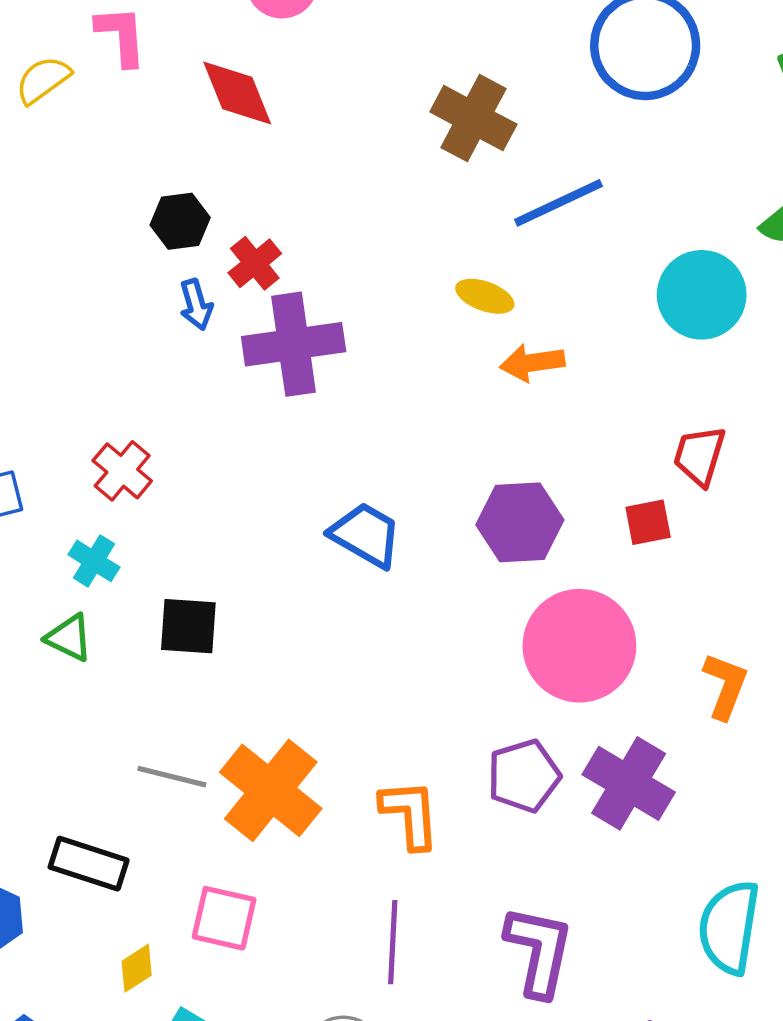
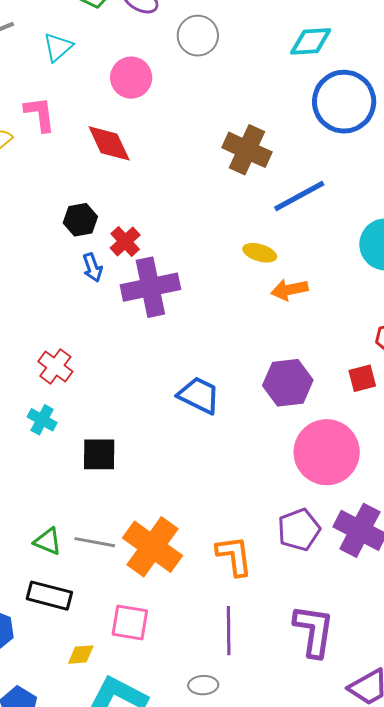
green triangle: (69, 638) -> (48, 541), moved
yellow diamond: (137, 968) -> (81, 655), turned 32

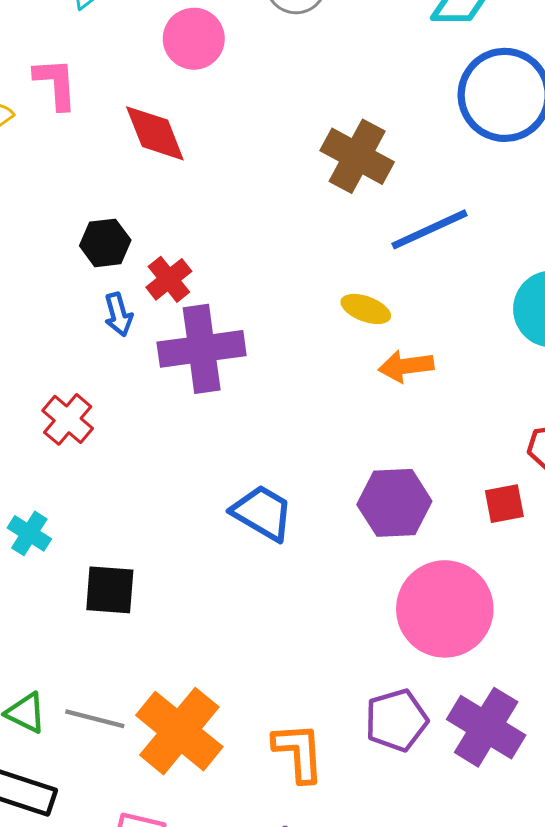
red cross: (55, 366) -> (68, 419), moved

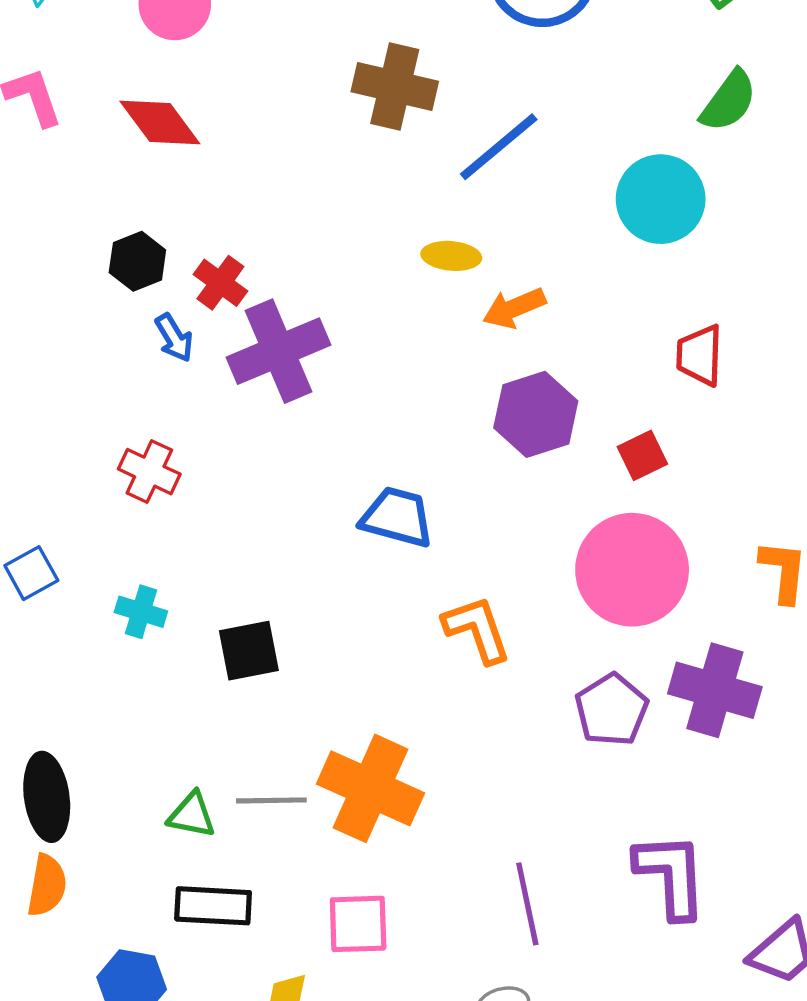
purple hexagon: (394, 503) -> (536, 414), moved
red square: (504, 504) -> (642, 455), moved
orange L-shape: (299, 752) -> (477, 629), moved

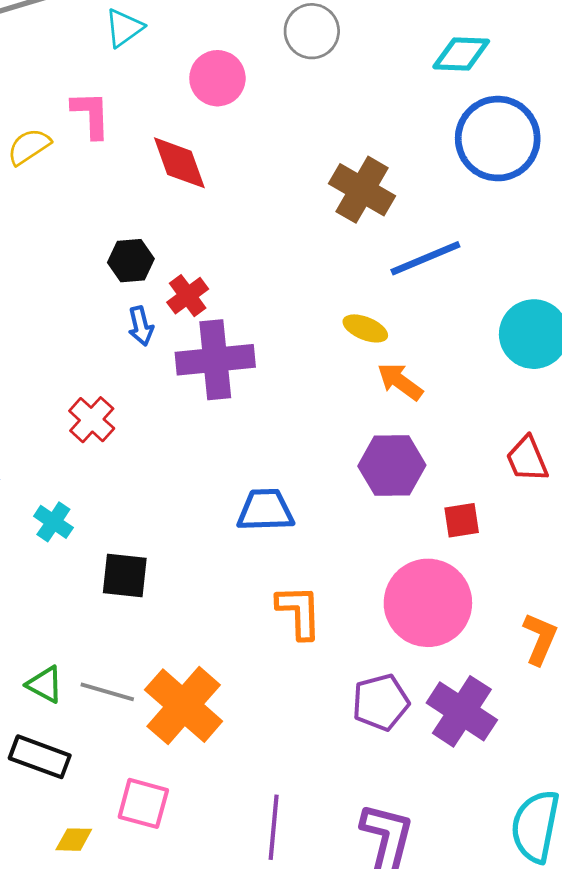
orange arrow: (514, 308) -> (400, 382), turned 42
red trapezoid: (700, 355) -> (527, 459), turned -42
blue trapezoid: (397, 517) -> (265, 510), turned -34

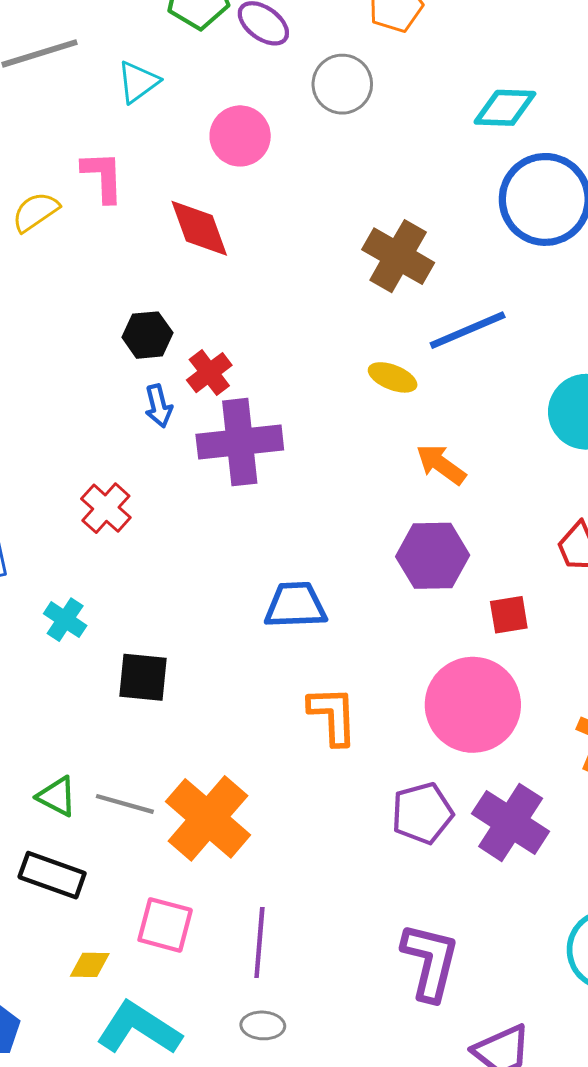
yellow ellipse: (365, 328) -> (393, 377), moved
purple line: (274, 827) -> (259, 943), moved

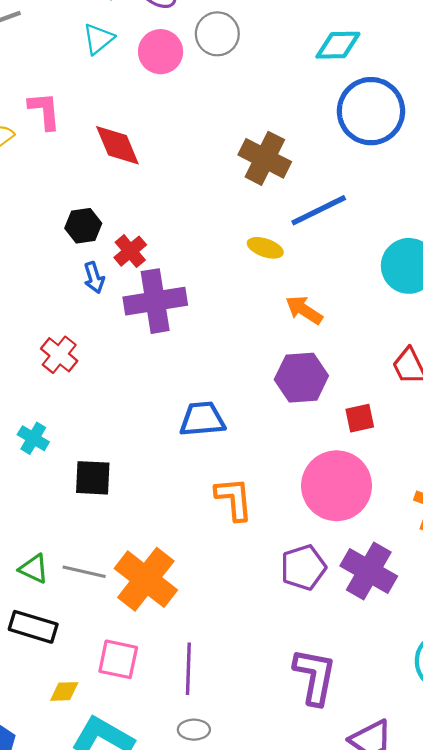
cyan triangle: (138, 82) -> (98, 39), moved
pink circle: (240, 136) -> (161, 52), moved

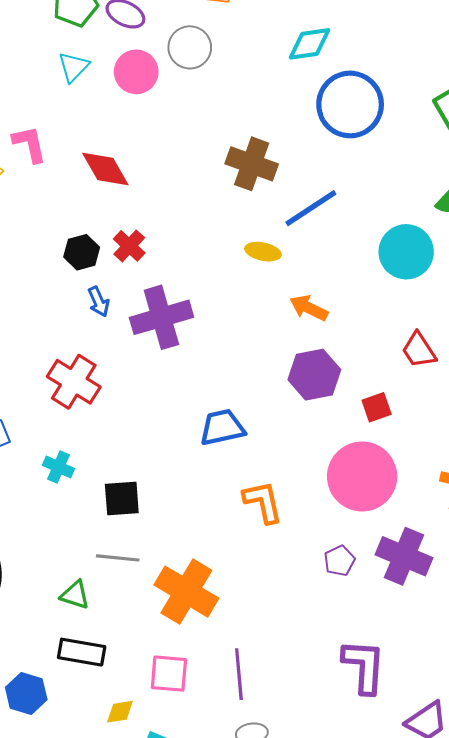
red cross: (130, 251) -> (129, 246), moved
red cross: (59, 355) -> (74, 382), size x1.4
purple pentagon: (303, 567) -> (339, 561), size x0.7
gray line: (84, 572) -> (118, 558), moved

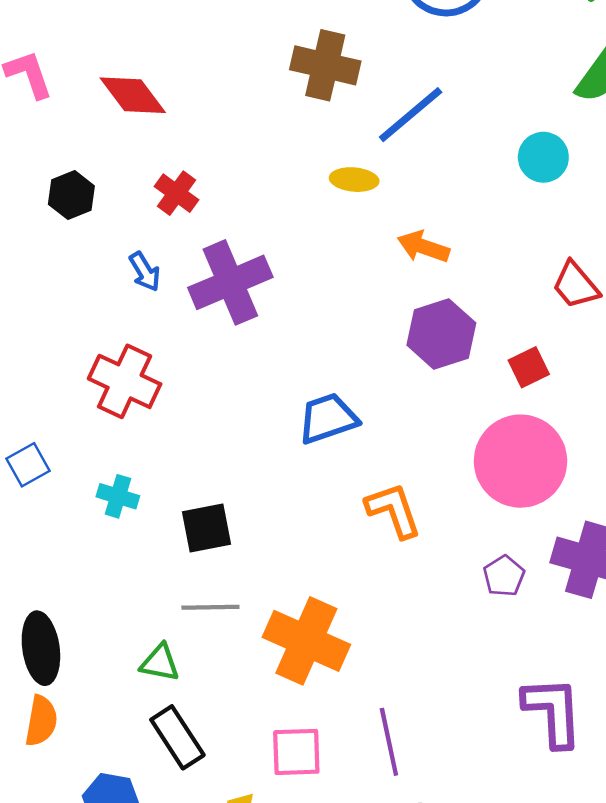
black hexagon: (82, 252) -> (71, 195), moved
cyan circle: (406, 252) -> (543, 157), size x0.7
black rectangle: (82, 652) -> (177, 737), turned 54

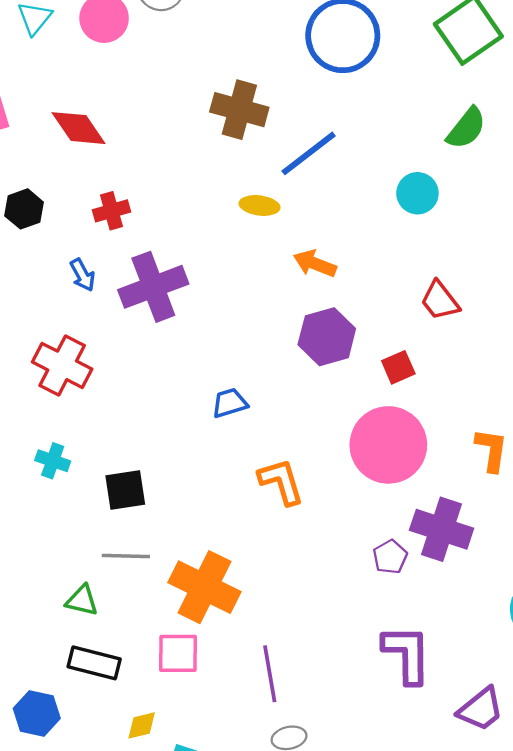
red cross: (176, 193) -> (111, 211), turned 36
blue trapezoid: (328, 418) -> (230, 403), size x0.7
purple pentagon: (504, 576) -> (390, 557), moved
black rectangle: (177, 737) -> (94, 663), turned -45
pink square: (296, 752) -> (178, 653), moved

